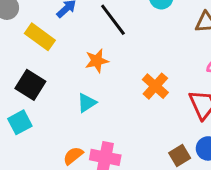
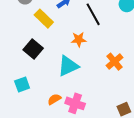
cyan triangle: (87, 103) -> (68, 66), size x1.6
cyan square: (20, 122) -> (22, 84), moved

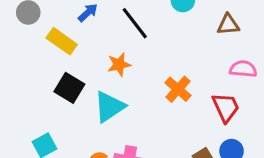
black square: (33, 49) -> (69, 88), moved

